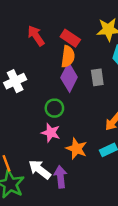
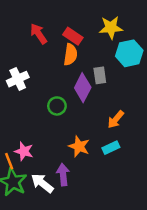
purple diamond: (69, 77) -> (83, 88), moved
pink star: (51, 133) -> (24, 151), moved
white arrow: (40, 169) -> (42, 183), moved

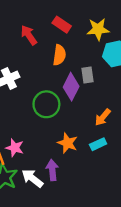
red rectangle: (73, 36) -> (62, 25), moved
green circle: (57, 106) -> (46, 104), size x1.5

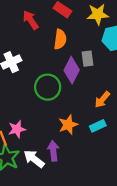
orange star: (68, 143) -> (68, 125), turned 30
pink star: (15, 148) -> (17, 129), turned -30

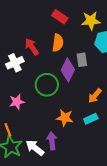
red arrow: (31, 20) -> (32, 47), moved
orange star: (68, 125) -> (65, 118), turned 30
pink star: (17, 129) -> (17, 102), moved

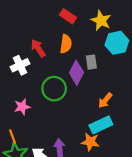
yellow star: (91, 21) -> (101, 20), turned 30
orange star: (65, 118) -> (90, 142), moved
cyan rectangle: (91, 119) -> (101, 125), size x1.5

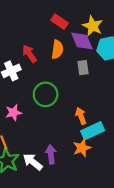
purple diamond: (76, 73) -> (82, 41), moved, turned -50
orange arrow: (105, 100) -> (81, 116), moved, turned 119
orange star: (90, 142) -> (82, 148), turned -30

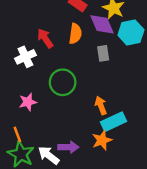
purple arrow: (51, 154) -> (68, 147), turned 96

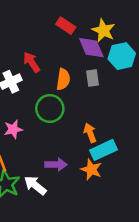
orange semicircle: (75, 34) -> (63, 79), moved
orange star: (102, 140) -> (91, 169), turned -30
purple arrow: (68, 147) -> (56, 165), moved

